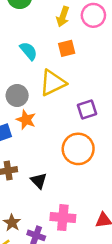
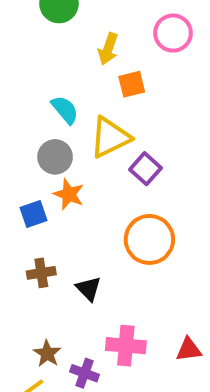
yellow arrow: (63, 17) -> (108, 49), moved
cyan semicircle: (29, 51) -> (65, 110), moved
purple square: (87, 109) -> (145, 169), moved, turned -30

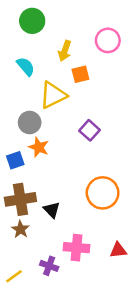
cyan semicircle: (65, 110) -> (26, 66), moved
yellow triangle: (110, 137) -> (53, 95), moved
orange circle: (149, 239) -> (103, 193), moved
brown cross: (41, 273) -> (20, 199), size x1.6
brown star: (47, 353) -> (20, 229), moved

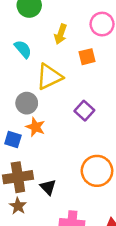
orange square: (80, 74) -> (87, 57), moved
blue square: (15, 160) -> (13, 139), turned 36

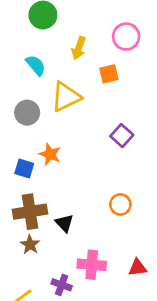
gray circle: (27, 103) -> (27, 113), moved
purple square: (84, 111) -> (122, 136), moved
orange circle: (97, 171) -> (120, 204), size x0.6

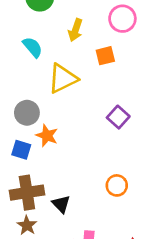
gray circle: (27, 113) -> (27, 113), moved

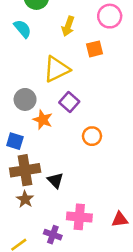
cyan semicircle: (33, 47) -> (23, 29), moved
purple square: (118, 117) -> (69, 102), moved
blue square: (21, 150) -> (15, 141), moved
orange circle: (117, 185) -> (92, 136), moved

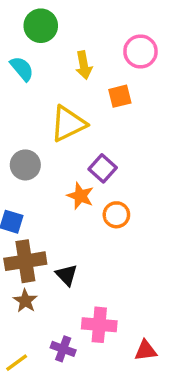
yellow arrow: (68, 26) -> (84, 65), turned -30
purple square: (69, 102) -> (103, 168), moved
orange star: (43, 120) -> (80, 196), moved
red triangle: (120, 219) -> (146, 351), moved

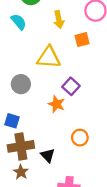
yellow triangle: (68, 124) -> (49, 57), turned 30
orange circle: (116, 215) -> (80, 138), moved

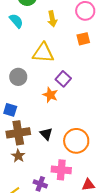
orange square: (82, 40) -> (83, 39), moved
orange circle: (80, 138) -> (76, 141), moved, size x1.6
black triangle: (48, 155) -> (46, 134), moved

